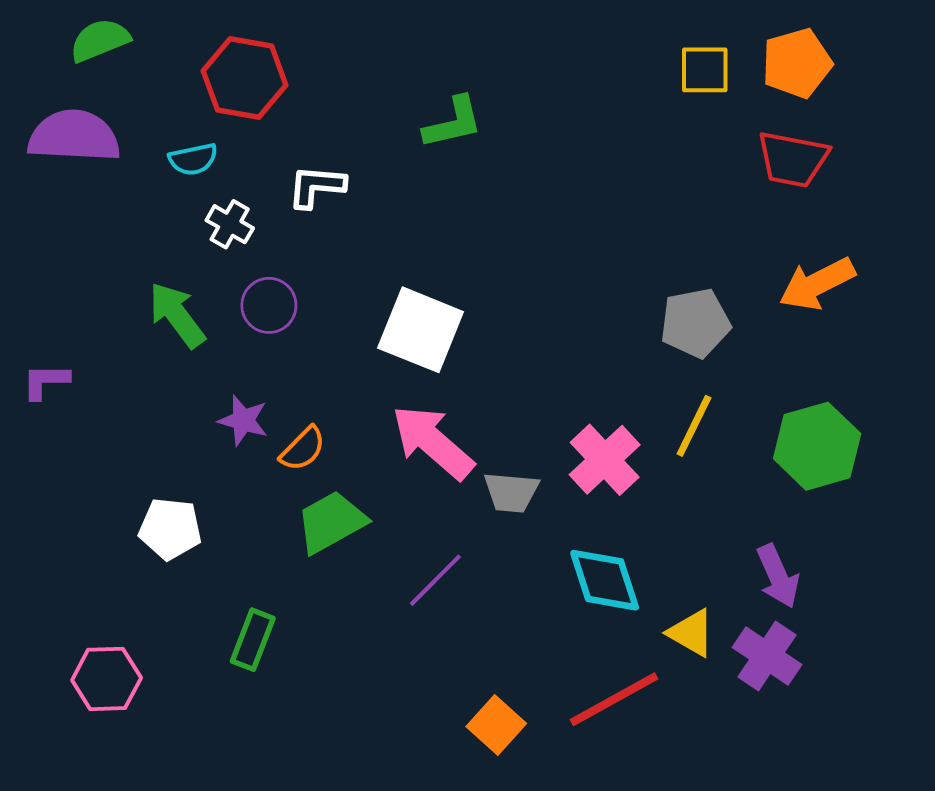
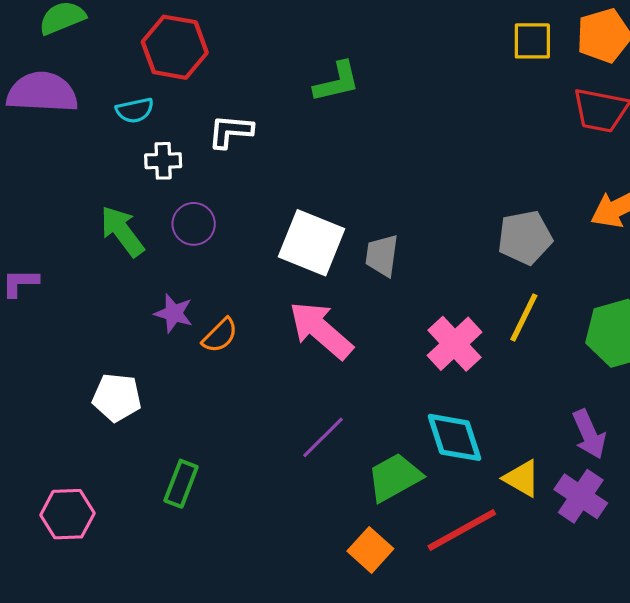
white cross: (230, 224) -> (163, 161), turned -32
gray trapezoid: (511, 492) -> (382, 255), moved, turned 93
green trapezoid: (331, 522) -> (395, 477), moved

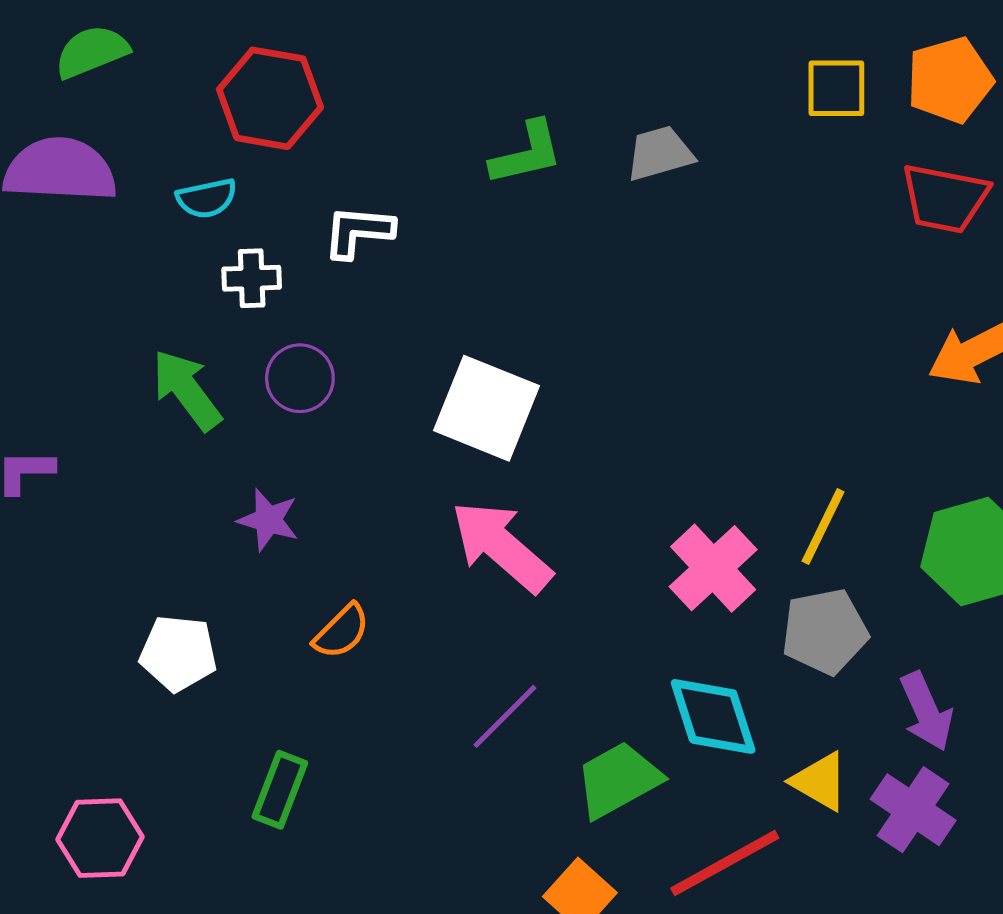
gray pentagon: (525, 238) -> (825, 631), moved
gray trapezoid: (382, 255) -> (660, 153), moved, turned 66
orange semicircle: (220, 335) -> (342, 631), moved

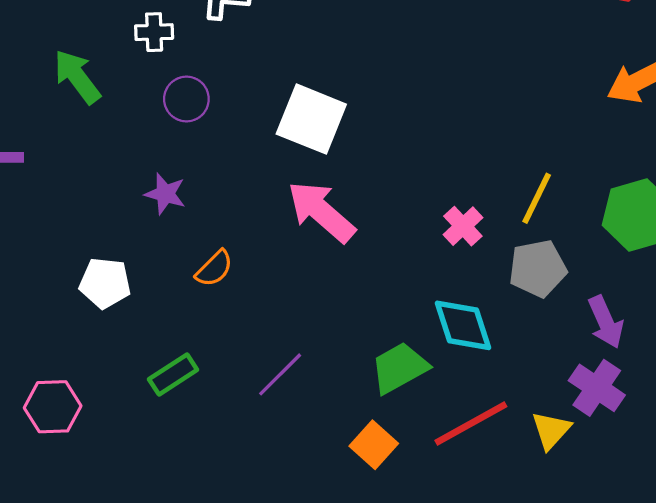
green arrow: (187, 390) -> (77, 77), moved
pink cross: (713, 568) -> (463, 226), size x0.7
purple line: (505, 716) -> (280, 374), moved
yellow triangle: (820, 781) -> (551, 430), moved, turned 42
green rectangle: (280, 790) -> (173, 374), turned 36

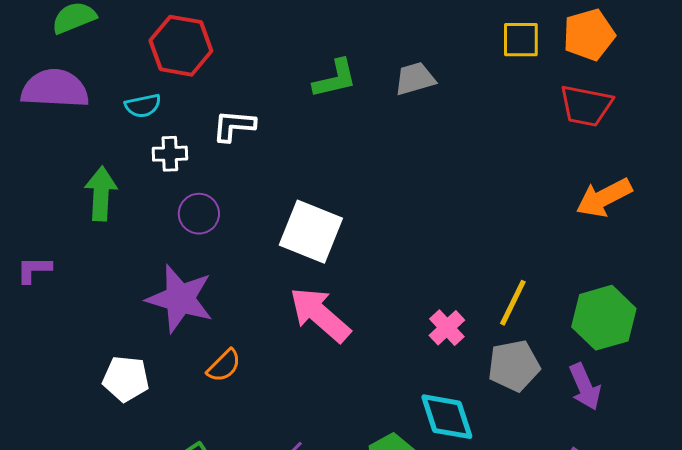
green arrow: (77, 77) -> (101, 194), turned 40
purple star: (165, 194) -> (180, 299), size x1.8
purple arrow: (606, 322) -> (585, 387), moved

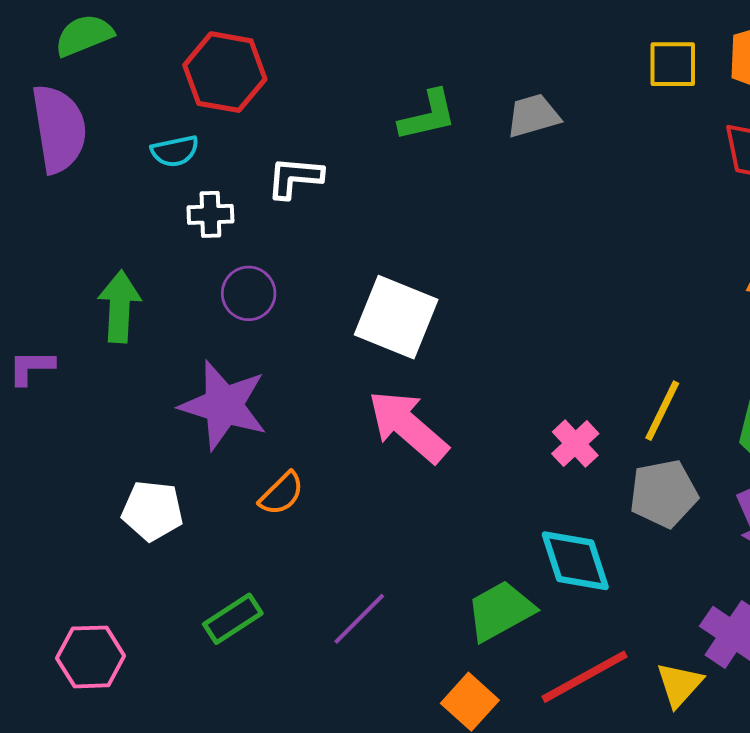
purple semicircle: (55, 89) -> (59, 129), turned 78
green arrow: (101, 194) -> (120, 307), moved

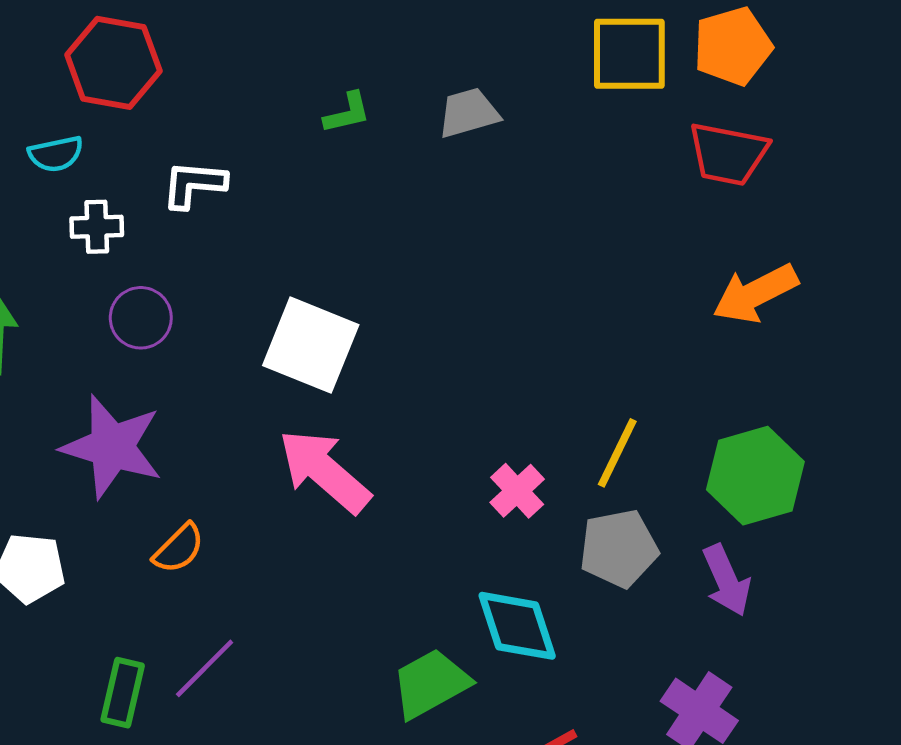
yellow square: (673, 64) -> (629, 54), size x1.4
green L-shape: (428, 116) -> (347, 113), size x0.7
green rectangle: (233, 619) -> (123, 693), turned -44
purple line: (359, 619) -> (205, 668), moved

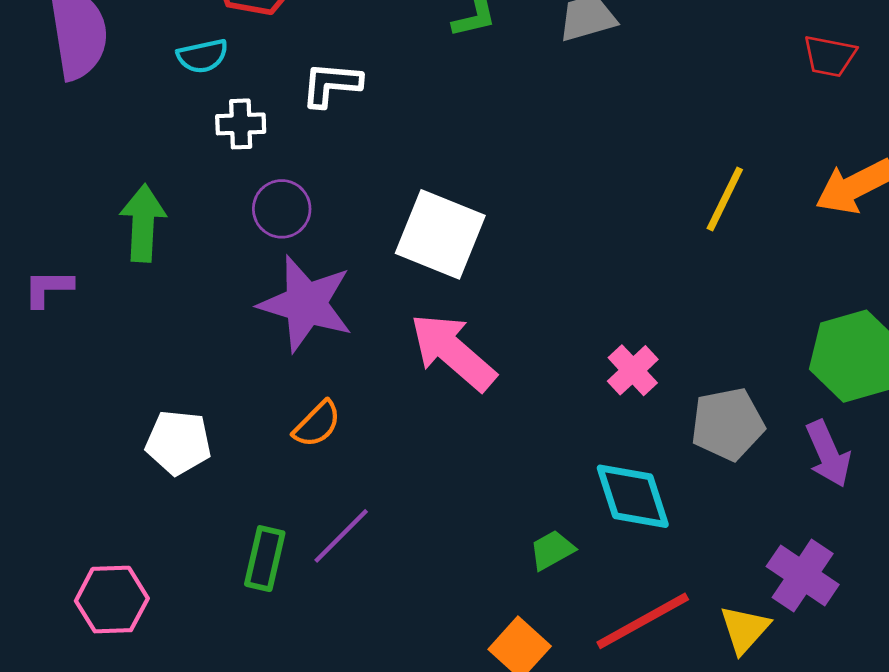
red trapezoid: (728, 154) -> (830, 56), size x0.7
purple star: (112, 447) -> (306, 304), moved
yellow line: (617, 453) -> (725, 199), moved
green trapezoid: (431, 684) -> (552, 550), size x0.6

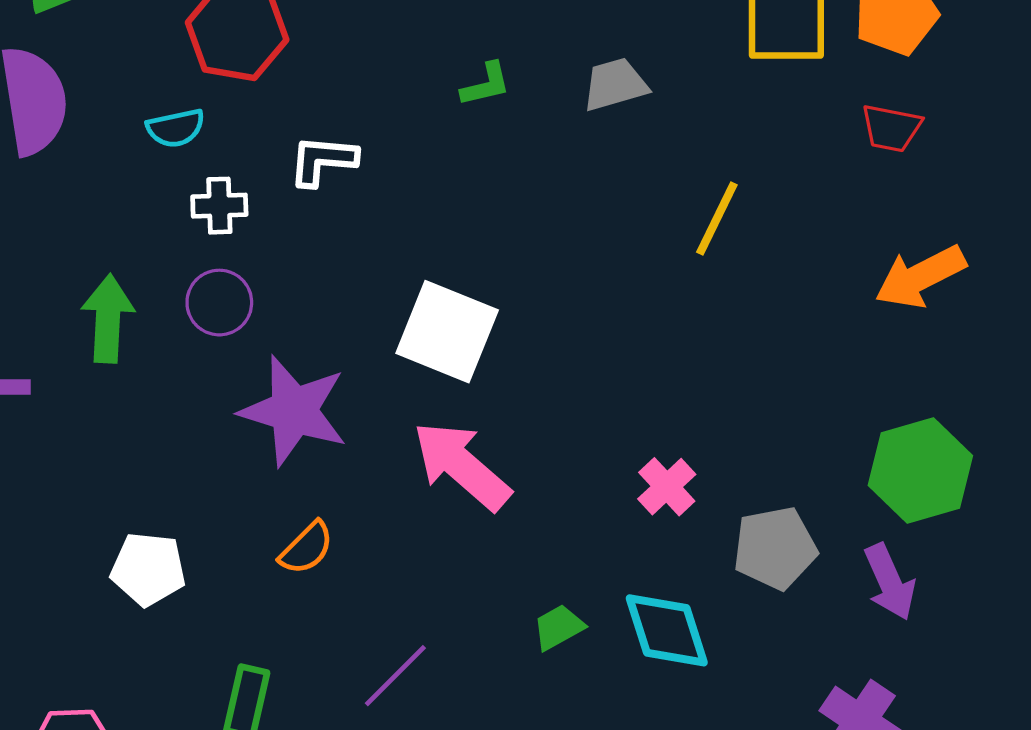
yellow line: (725, 199) -> (717, 219), moved
purple circle: (282, 209) -> (219, 303), moved
purple line: (341, 536) -> (395, 676), moved
green trapezoid: (552, 550) -> (559, 627), moved

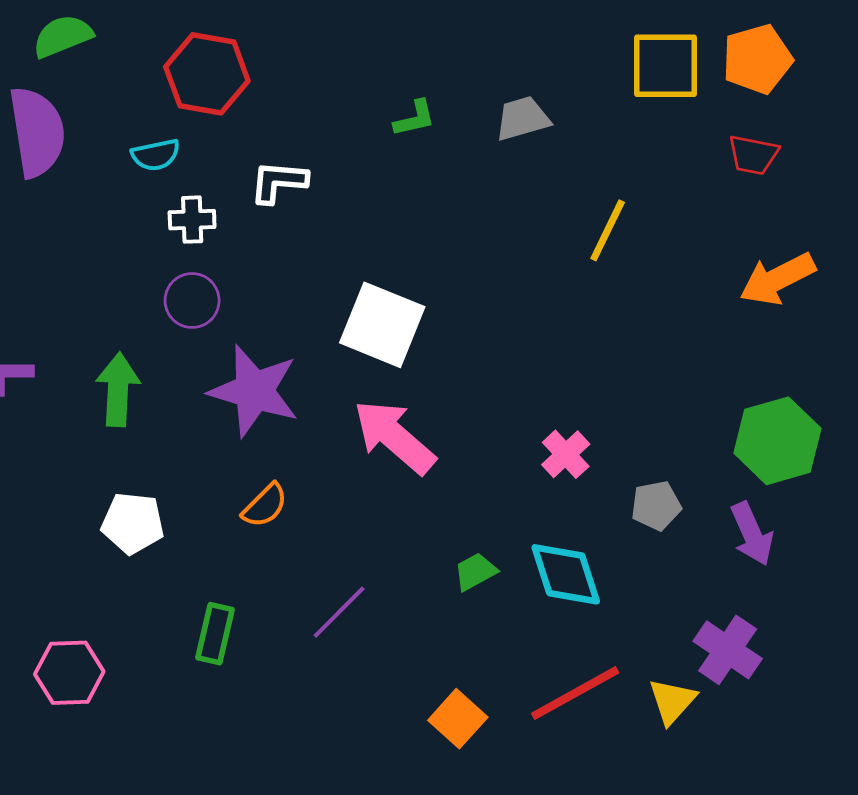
green arrow: (108, 319) -> (118, 390), moved
gray pentagon: (775, 548) -> (656, 506), size x0.7

